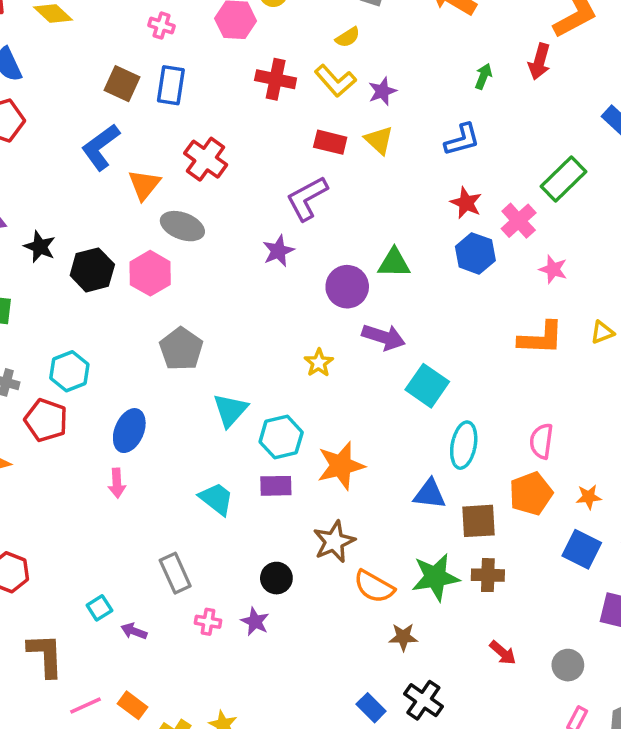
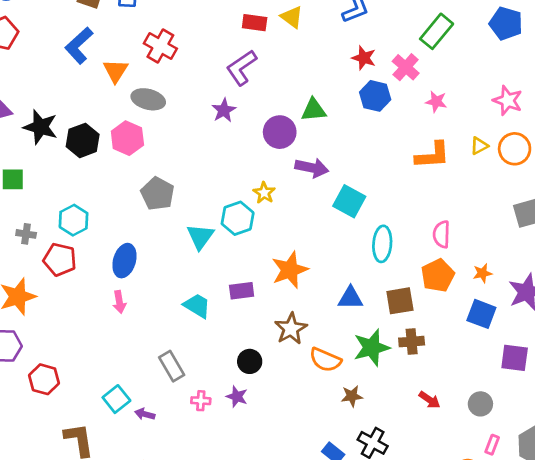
black star: (40, 247) -> (40, 127), size x1.4
cyan hexagon: (281, 437) -> (238, 218), moved
blue triangle: (430, 494) -> (351, 298), moved
cyan square: (99, 608) -> (116, 399), size x1.4

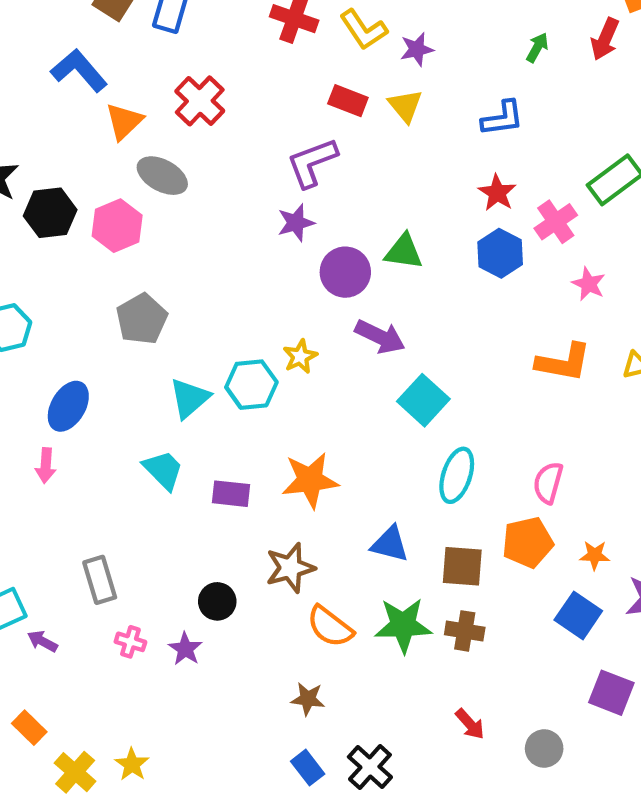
blue L-shape: (79, 45) -> (79, 70), turned 78
purple star: (224, 110) -> (296, 223), moved
cyan trapezoid: (197, 306) -> (163, 470), moved
brown star: (352, 396) -> (308, 699), moved

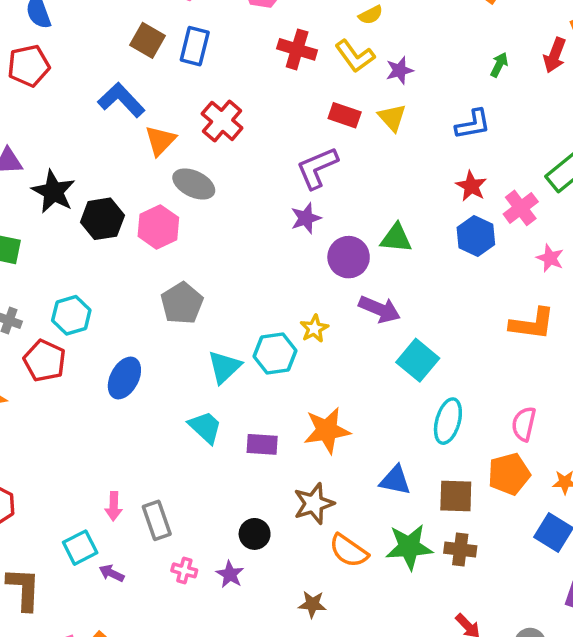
pink arrow: (46, 466) -> (114, 506), moved
brown star: (308, 699) -> (312, 604), moved

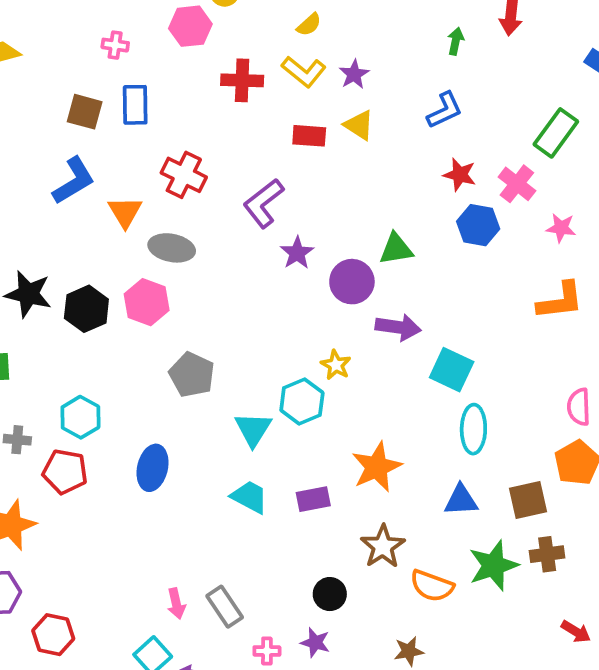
blue L-shape: (121, 100) -> (74, 181), turned 117
purple L-shape: (317, 168) -> (263, 203), moved
cyan ellipse: (448, 421) -> (473, 429), moved

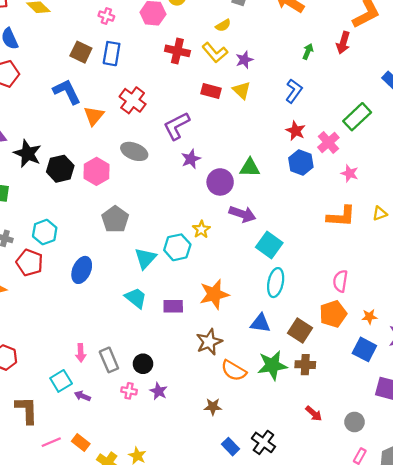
blue L-shape: (445, 110) -> (294, 91), turned -40
blue L-shape: (74, 181) -> (67, 92), turned -96
gray ellipse: (172, 248) -> (134, 151), moved
brown square: (528, 500) -> (300, 331), turned 35
black circle: (330, 594) -> (143, 364), moved

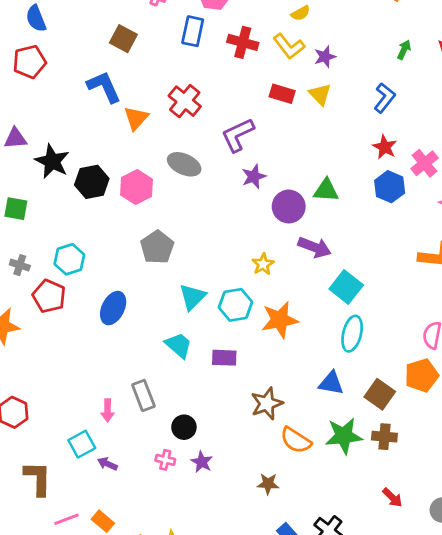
blue rectangle: (112, 54) -> (193, 31), moved
cyan hexagon: (177, 247) -> (236, 305), moved
orange star: (214, 294) -> (280, 320), moved
gray rectangle: (109, 360) -> (143, 395), moved

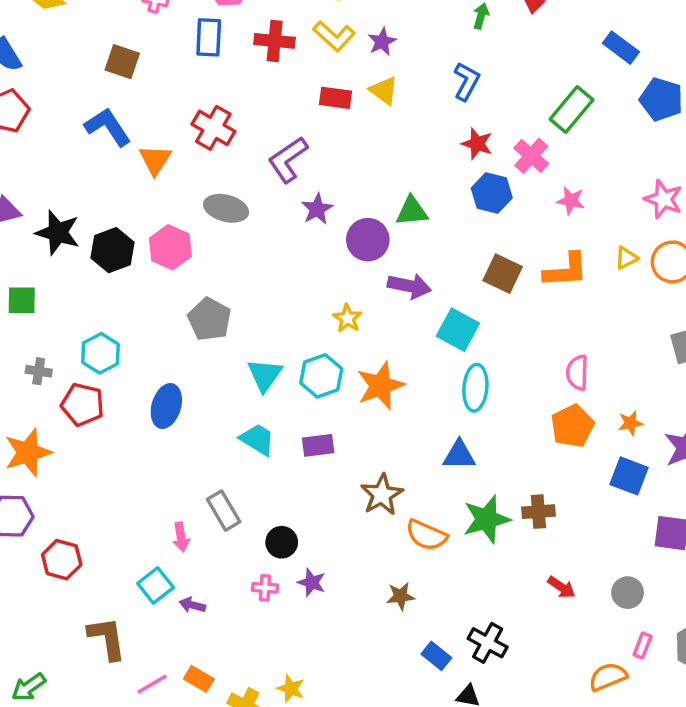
brown square: (380, 394) -> (503, 274), moved

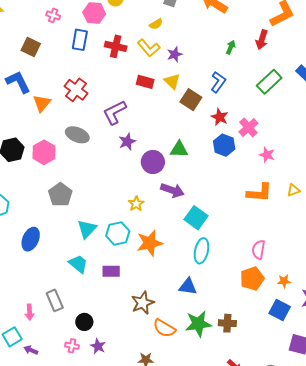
green rectangle: (572, 109) -> (269, 82), moved
brown square: (503, 274) -> (191, 100), moved

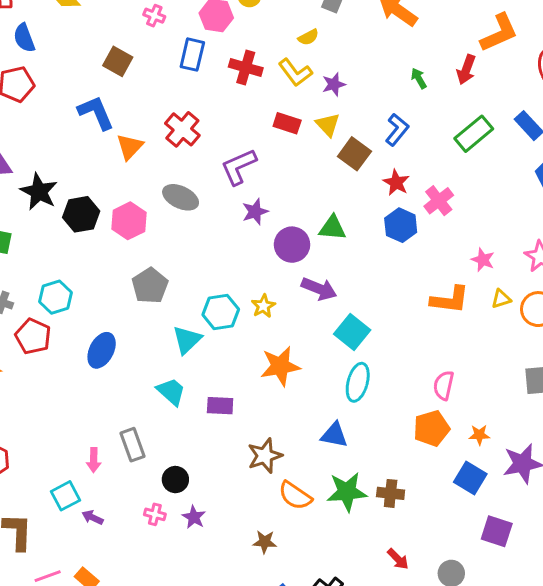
green arrow: (231, 47) -> (419, 78), turned -56
pink star: (267, 155) -> (483, 260), moved
cyan hexagon: (118, 233) -> (221, 312), moved

